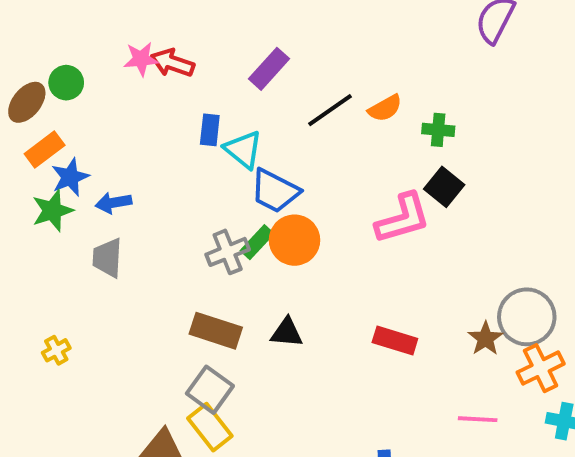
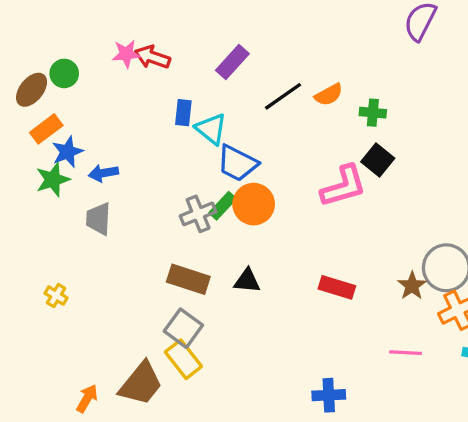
yellow cross: (56, 350) -> (56, 296), turned -30

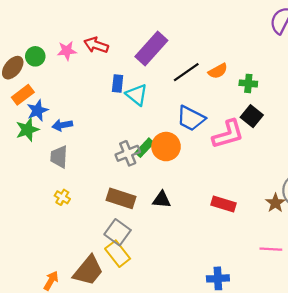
pink star: (126, 54) -> (67, 51), moved
purple rectangle: (232, 62) -> (151, 48), size x1.4
blue trapezoid: (237, 163) -> (191, 118), moved
yellow cross: (56, 296) -> (62, 197), moved

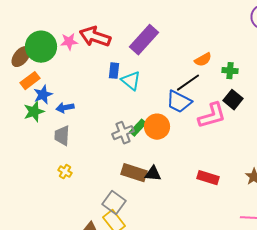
red arrow: (96, 45) -> (95, 37), size x1.4
green circle: (35, 56) -> (41, 47), size x1.8
black line: (186, 72) -> (188, 83), moved
brown rectangle: (121, 198) -> (134, 173), moved

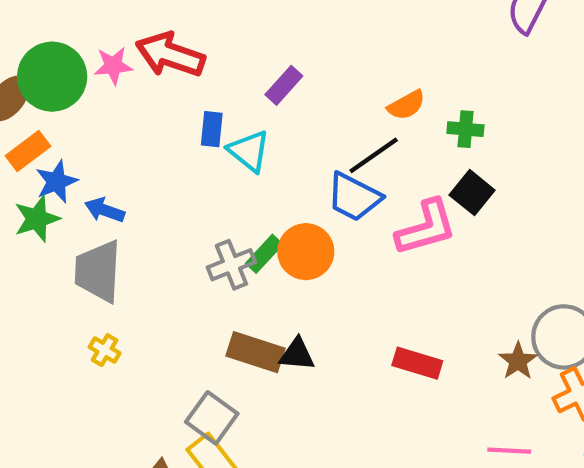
purple rectangle: (144, 40) -> (284, 85), moved, size x0.6
blue arrow: (65, 108) -> (105, 210), turned 30
gray trapezoid: (62, 136) -> (98, 271), size x1.4

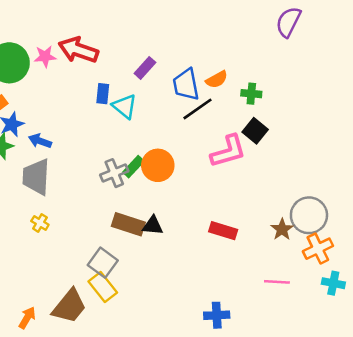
blue trapezoid: (354, 197) -> (186, 85), moved, turned 52

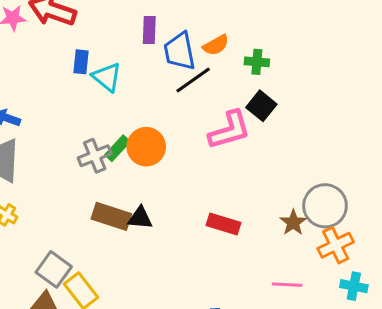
purple rectangle: (145, 68) -> (149, 30), moved, turned -40
gray square: (103, 263) -> (54, 269), moved

